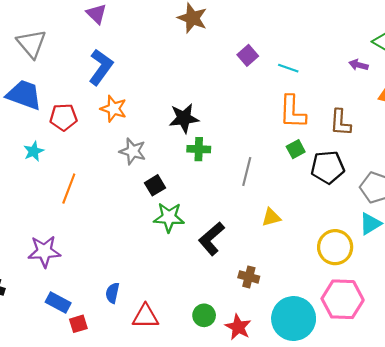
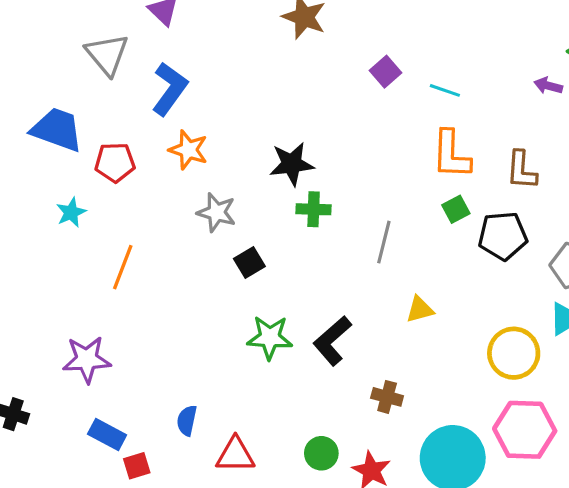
gray triangle: (31, 44) -> (107, 54), moved
green star: (169, 217) -> (270, 338), moved

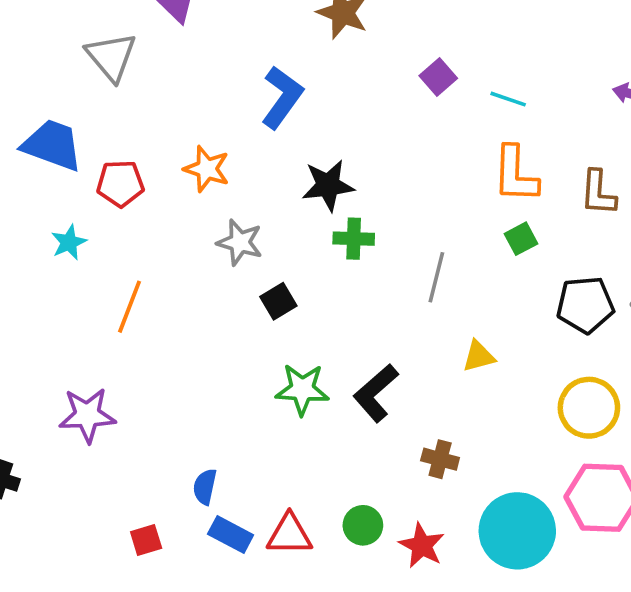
blue L-shape: (170, 89) -> (282, 97), moved
black pentagon: (503, 236) -> (585, 305), moved
blue rectangle: (107, 434) -> (231, 535), moved
red triangle: (235, 455) -> (289, 535), moved

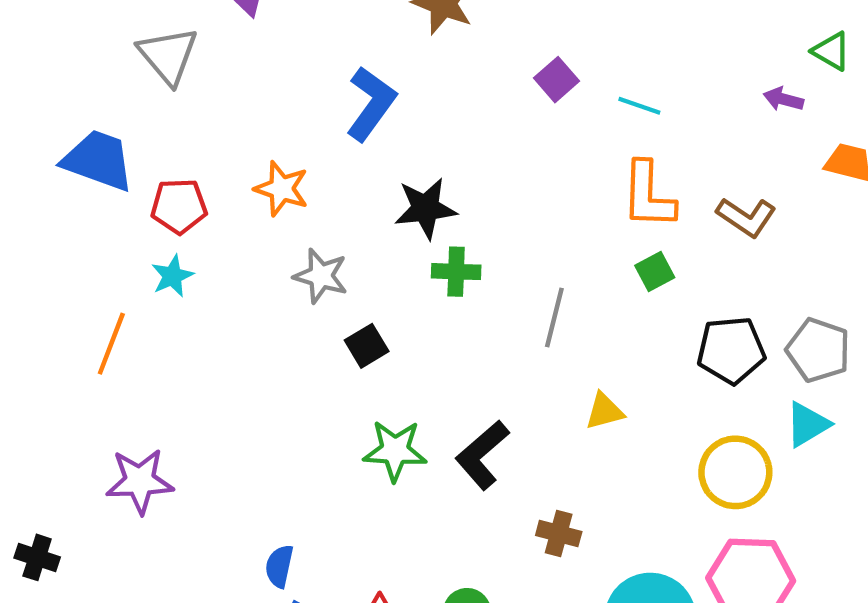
brown L-shape: (598, 193) -> (746, 217), turned -60
cyan star: (69, 242) -> (172, 276), moved
orange line: (130, 307) -> (111, 344), moved

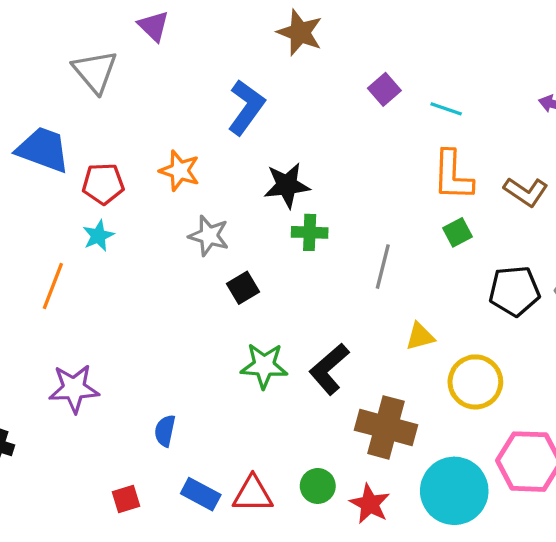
yellow circle: (735, 472) -> (475, 382), moved
brown cross: (559, 533) -> (386, 427), size x1.8
blue semicircle: (279, 566) -> (165, 431), moved

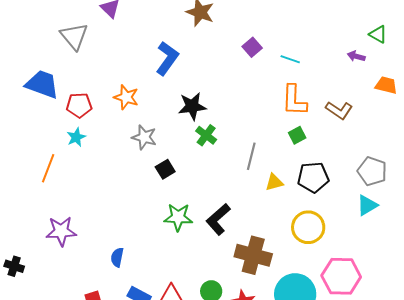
green cross: (310, 232) -> (206, 135), turned 35
black pentagon: (514, 291) -> (313, 177), moved
yellow triangle: (420, 336) -> (274, 182), moved

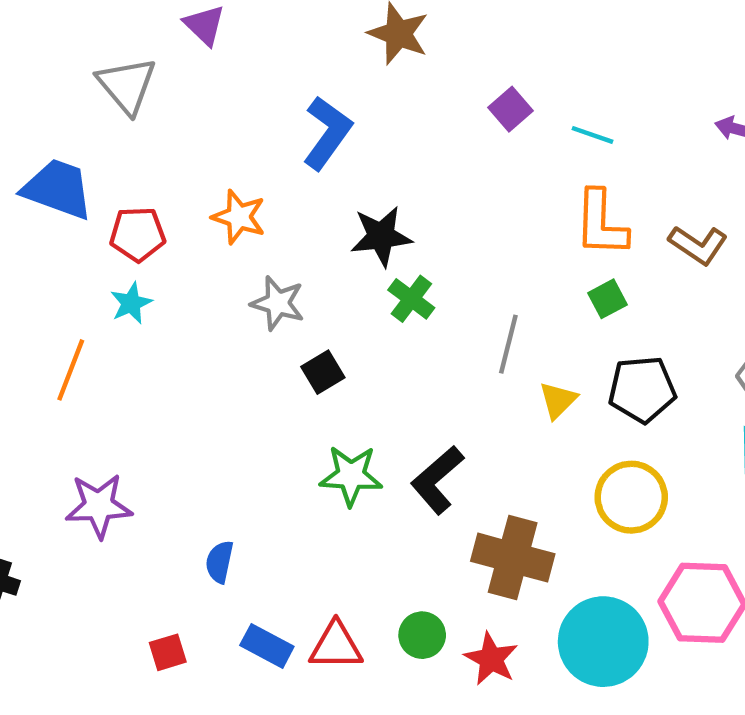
yellow triangle: (274, 182) -> (558, 400), turned -30

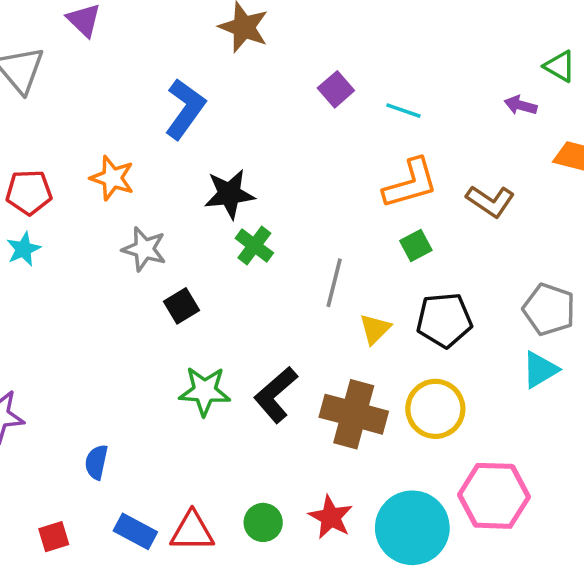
orange L-shape: (601, 223) -> (411, 183), turned -108
brown cross: (513, 558) -> (354, 414), moved
red star: (491, 659) -> (331, 517), moved

